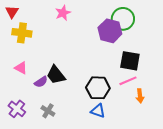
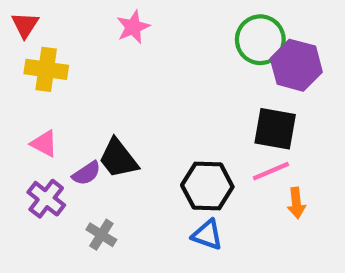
purple hexagon: (110, 31) -> (296, 65), moved
purple cross: (17, 109) -> (46, 199), moved

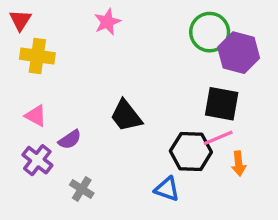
black trapezoid: (118, 158) -> (126, 116), moved
black hexagon: (207, 186) -> (191, 152), moved

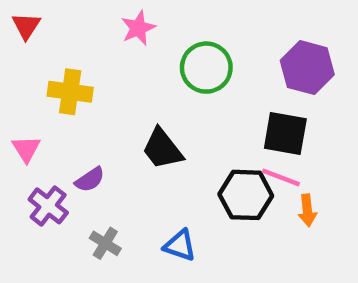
green circle: (210, 32) -> (206, 68), moved
yellow cross: (37, 56) -> (70, 92), moved
pink triangle: (36, 116) -> (26, 149), moved, turned 30
pink line: (218, 138) -> (281, 177), turned 44
blue triangle: (167, 189) -> (180, 245), moved

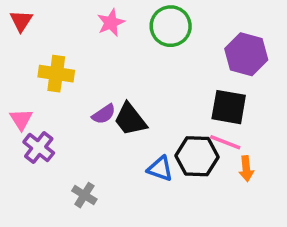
green circle: (206, 68) -> (171, 26), moved
purple semicircle: (90, 180) -> (104, 114), moved
purple cross: (48, 206) -> (39, 148), moved
blue triangle: (180, 245) -> (160, 169), moved

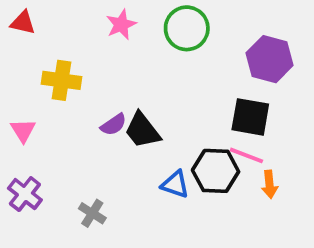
red triangle: (21, 21) -> (23, 23), turned -50
purple cross: (39, 148) -> (25, 194), moved

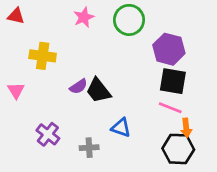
purple hexagon: (270, 59) -> (169, 49), moved
black hexagon: (216, 171) -> (178, 149), moved
purple cross: (25, 194) -> (48, 134), moved
gray cross: (92, 213) -> (89, 148), moved, turned -36

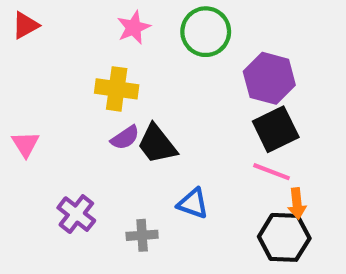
red triangle: (16, 16) -> (25, 25), turned -42
yellow cross: (43, 56) -> (117, 89), moved
black square: (173, 81) -> (276, 129), turned -36

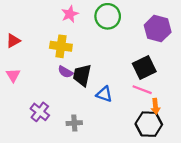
red triangle: (25, 25) -> (13, 41), moved
purple hexagon: (269, 78) -> (158, 29), moved
purple semicircle: (125, 138) -> (65, 72), turned 64
black trapezoid: (157, 144) -> (82, 75), turned 50
blue triangle: (193, 203) -> (104, 94), moved

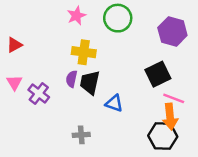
yellow cross: (61, 46) -> (84, 52), moved
purple semicircle: (65, 72) -> (72, 79), turned 72
pink line: (142, 90) -> (174, 98), moved
orange arrow: (155, 106) -> (170, 117), size x1.5
purple cross: (40, 112) -> (39, 94), moved

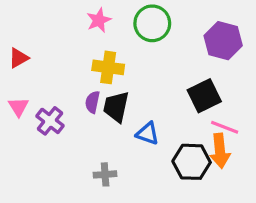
black hexagon: (163, 136) -> (192, 162), moved

